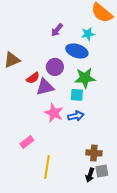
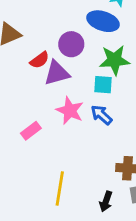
blue arrow: (76, 116) -> (102, 115), turned -126
pink rectangle: (27, 142) -> (31, 131), moved
black arrow: (90, 175) -> (106, 201), moved

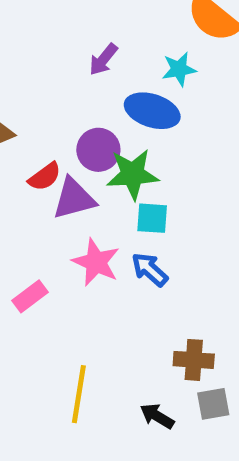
green star: (115, 60) -> (133, 174), moved
black arrow: (106, 201) -> (157, 416), turned 102

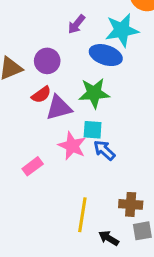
cyan star: (179, 69) -> (122, 30), size x1.6
purple circle: (98, 150) -> (47, 61), moved
cyan square: (152, 218) -> (93, 130), moved
yellow line: (79, 394) -> (82, 215), moved

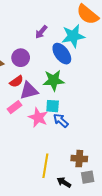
blue ellipse: (106, 55) -> (62, 54), turned 35
pink rectangle: (33, 166) -> (14, 107), moved

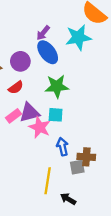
blue ellipse: (62, 54) -> (48, 52), moved
purple triangle: (29, 91) -> (29, 113), moved
blue arrow: (61, 120) -> (62, 147), moved, turned 35
brown cross: (79, 159) -> (86, 157), moved
gray square: (88, 177) -> (77, 167), moved

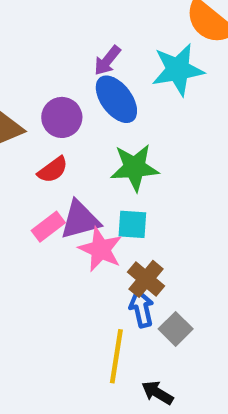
blue arrow: (62, 147) -> (141, 309), moved
brown cross: (86, 157) -> (146, 279), moved, turned 36
gray square: (77, 167) -> (176, 329), turned -35

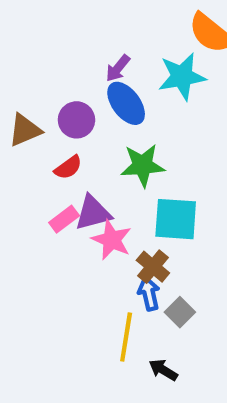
cyan square: (132, 224) -> (176, 219), moved, size x1.6

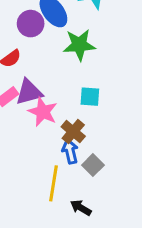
purple circle: (76, 120) -> (31, 24), moved
green star: (143, 165) -> (79, 45), moved
cyan square: (176, 219) -> (90, 97), size x0.6

